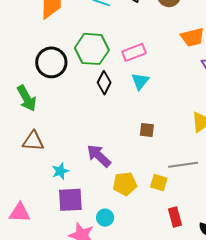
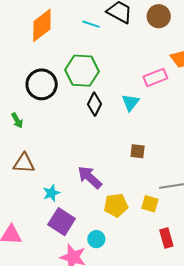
pink rectangle: (134, 52) -> (155, 77), moved
green arrow: (27, 98) -> (17, 120), size x0.6
purple square: (70, 200) -> (62, 222), turned 36

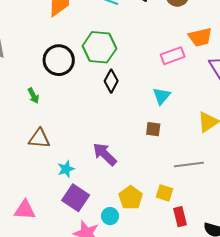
cyan triangle: (130, 103) -> (161, 96), moved
yellow square: (150, 204) -> (165, 193), moved
yellow pentagon: (116, 205) -> (131, 198), moved, turned -30

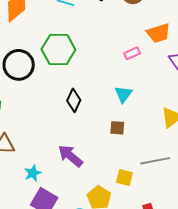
pink rectangle: (173, 56) -> (132, 53), size x0.7
black diamond: (111, 81) -> (74, 100), moved
yellow square: (165, 193) -> (124, 177), moved

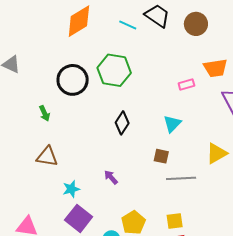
purple arrow: (70, 156) -> (111, 177), size x0.6
gray line: (155, 161) -> (181, 178), moved
yellow square: (124, 177) -> (175, 221), moved, turned -30

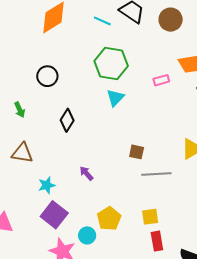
green hexagon: (114, 70) -> (111, 63), moved
black circle: (73, 80) -> (47, 76), size x0.7
black diamond: (122, 123) -> (67, 120), moved
cyan triangle: (172, 124) -> (115, 98), moved

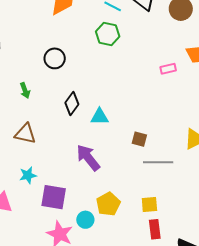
green hexagon: (111, 63) -> (108, 34), moved, size x0.7
cyan triangle: (115, 98) -> (100, 117), moved, turned 42
purple arrow: (86, 173) -> (88, 158), size x1.8
cyan star: (47, 185) -> (28, 175), moved
purple square: (54, 215) -> (54, 197), turned -32

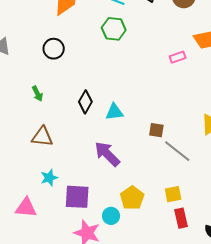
black circle: (55, 58) -> (54, 49), moved
gray line: (158, 162) -> (177, 151), turned 44

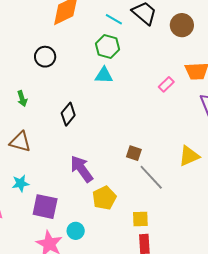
pink rectangle: (178, 57) -> (166, 84), turned -35
cyan triangle: (114, 112) -> (104, 75), moved
yellow pentagon: (132, 198) -> (104, 198), moved

